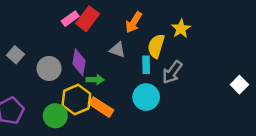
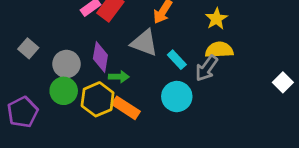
yellow semicircle: (156, 46) -> (219, 50), moved, turned 70
gray triangle: (117, 50) -> (144, 43), size x1.5
cyan rectangle: (146, 65) -> (177, 60), turned -42
green circle: (55, 116) -> (64, 91), moved

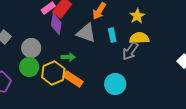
purple diamond: (100, 57) -> (56, 24), moved
cyan rectangle: (177, 60) -> (112, 35), moved, turned 32
cyan circle: (177, 97) -> (115, 84), moved

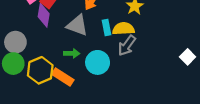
yellow semicircle: (139, 38) -> (123, 29), moved
green arrow: (68, 57) -> (72, 53), moved
cyan circle: (115, 84) -> (98, 62), moved

